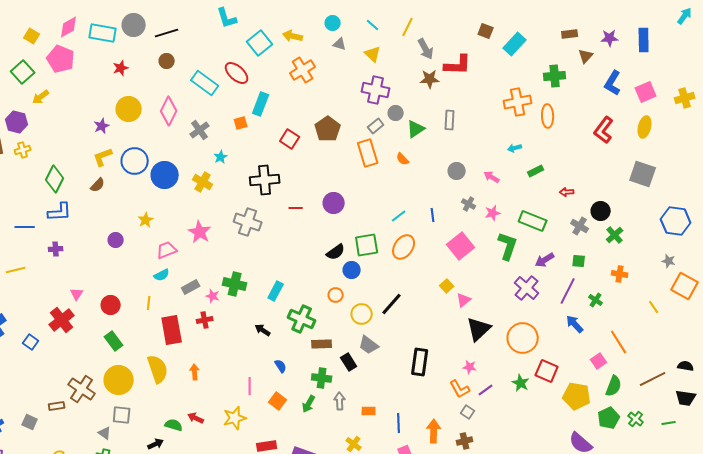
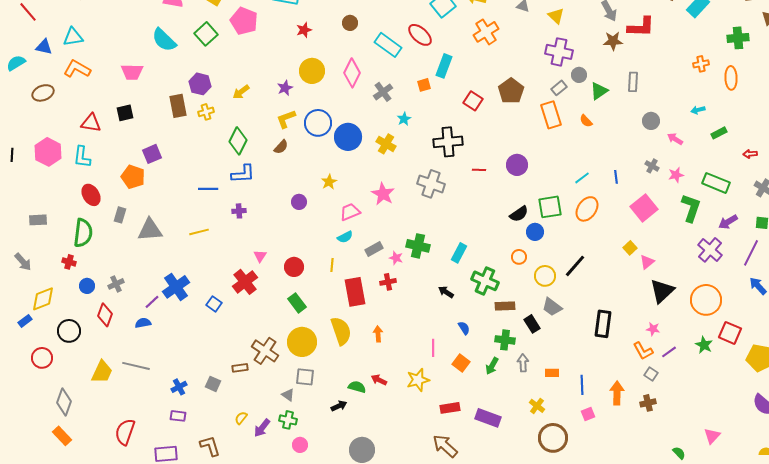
yellow arrow: (41, 97) -> (241, 92), moved
orange cross: (518, 102) -> (701, 64), size x0.6
gray circle: (457, 171) -> (651, 121), moved

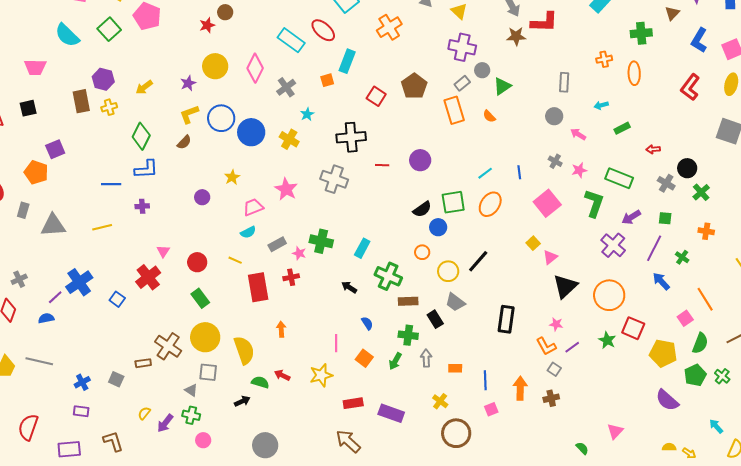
brown circle: (350, 23) -> (225, 12), moved
gray rectangle: (633, 82) -> (564, 82), moved
yellow line: (332, 265) -> (235, 260), turned -72
yellow semicircle: (341, 331) -> (244, 350), moved

